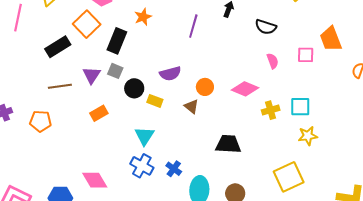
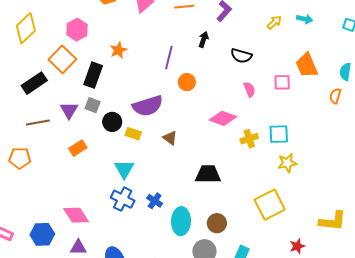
purple semicircle: (170, 74) -> (148, 106), size x1.4
orange circle: (205, 87) -> (187, 82), moved

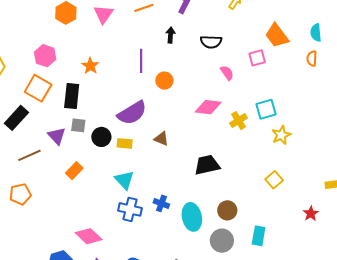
yellow square: (270, 205) -> (274, 180), size x0.6

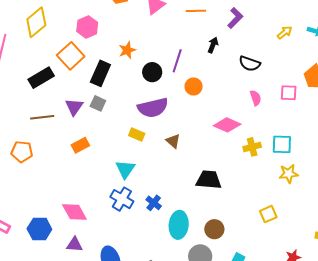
black circle: (101, 137) -> (152, 72), moved

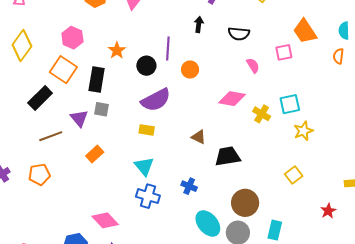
brown triangle: (173, 141) -> (199, 137), moved
yellow cross: (252, 147) -> (262, 114), turned -30
blue cross: (154, 203) -> (189, 186), moved
cyan ellipse: (179, 225) -> (208, 223), moved, turned -32
brown circle: (214, 229) -> (245, 203), size x1.4

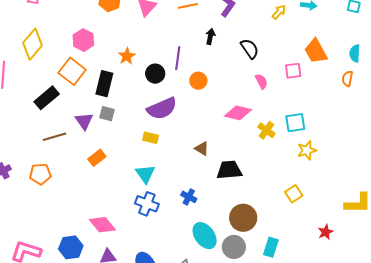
black semicircle: (239, 34) -> (250, 49), turned -135

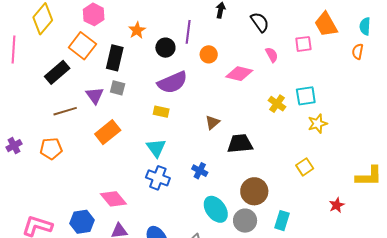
pink diamond: (238, 113) -> (239, 74), moved
brown triangle: (202, 149) -> (212, 122), turned 49
orange rectangle: (97, 158) -> (108, 132), size x1.4

